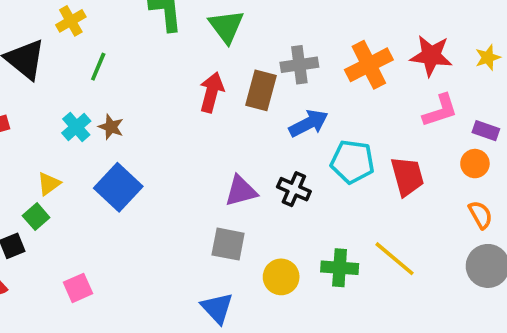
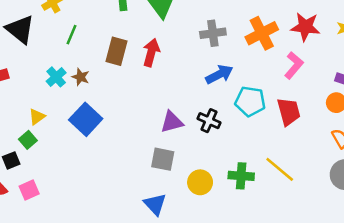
brown rectangle: (261, 90) -> (117, 51), moved
pink L-shape: (440, 111) -> (294, 65), moved, turned -32
pink square: (78, 288) -> (29, 190), moved

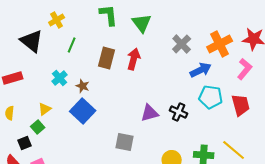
gray cross: (213, 33) -> (182, 44), turned -36
blue arrow: (219, 74) -> (201, 70), moved
brown star: (81, 77) -> (83, 86), moved
gray square: (163, 159) -> (125, 142), moved

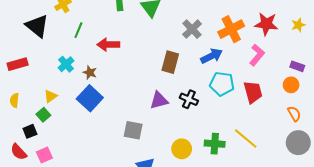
brown rectangle: (107, 58) -> (170, 62), moved
red arrow: (134, 59) -> (108, 45), moved, turned -105

